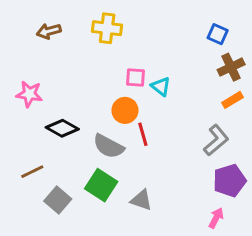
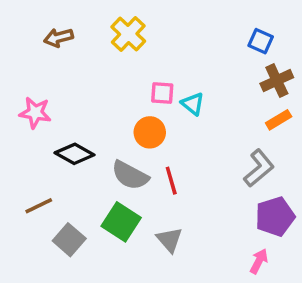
yellow cross: (107, 28) -> (128, 34), turned 36
red line: (143, 134) -> (171, 181), moved
gray triangle: (141, 200) -> (169, 240), turned 30

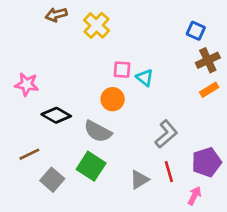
brown arrow: (58, 38) -> (56, 15), moved
gray L-shape: (259, 168) -> (166, 134), moved
red line: (171, 181) -> (169, 172), moved
gray triangle: (169, 240) -> (139, 180), moved, turned 40

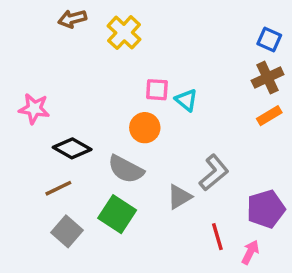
blue square: (196, 31) -> (269, 40), moved
brown line: (29, 154) -> (58, 188), moved
red line: (169, 172) -> (217, 237), moved
gray triangle: (139, 180) -> (179, 197), moved

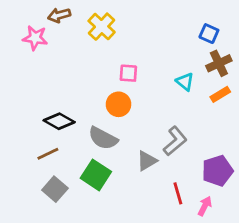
blue square: (269, 40) -> (209, 34), moved
cyan triangle: (186, 100) -> (185, 82), moved
pink star: (34, 109) -> (35, 38), moved

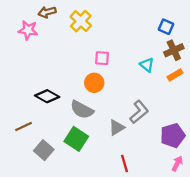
brown line: (48, 154) -> (24, 127), moved
red line: (178, 193) -> (124, 164), moved
pink arrow: (205, 206) -> (177, 164), moved

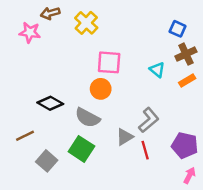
pink square: (102, 58) -> (109, 62), size x1.5
purple pentagon: (173, 135) -> (185, 145), turned 30
red line: (124, 164) -> (145, 150), moved

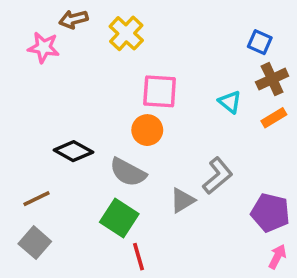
red line: (145, 150) -> (138, 257), moved
gray square: (47, 161) -> (35, 243), moved

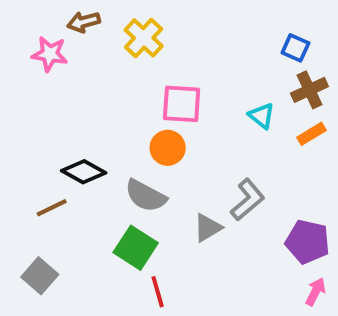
brown line: (37, 199) -> (52, 208), moved

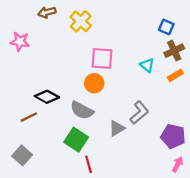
pink star: (50, 54) -> (20, 42), moved

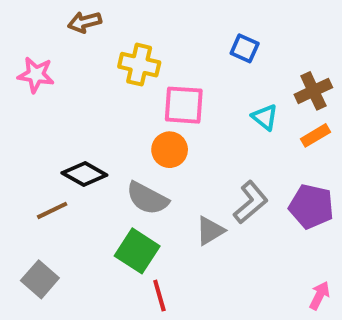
yellow cross: (81, 21) -> (139, 65), moved, turned -30
blue square: (166, 27) -> (245, 48), moved
purple pentagon: (173, 136) -> (311, 206), moved

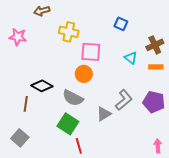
orange rectangle: (315, 135) -> (156, 67), turned 32
brown line: (52, 210) -> (26, 104), turned -56
pink arrow: (319, 296) -> (158, 146), turned -32

